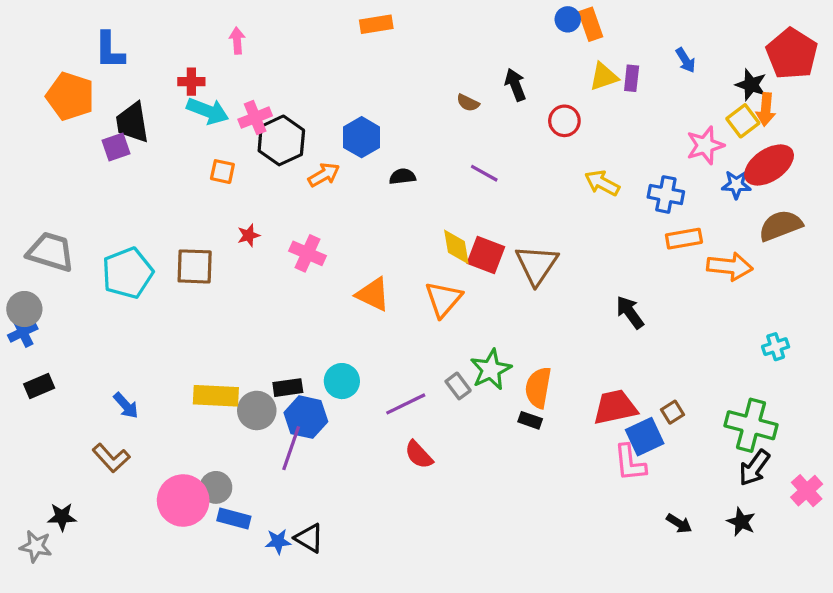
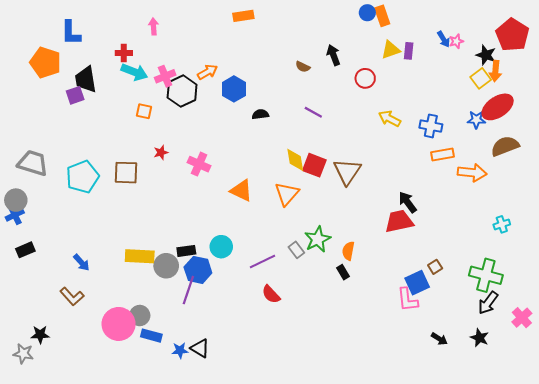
pink star: (705, 145) -> (456, 41), moved, size x0.6
orange arrow: (324, 175) -> (207, 72), moved
orange semicircle: (538, 388) -> (348, 251), size x0.7
red trapezoid: (615, 407) -> (399, 221), moved
black rectangle: (530, 420) -> (343, 272), turned 40

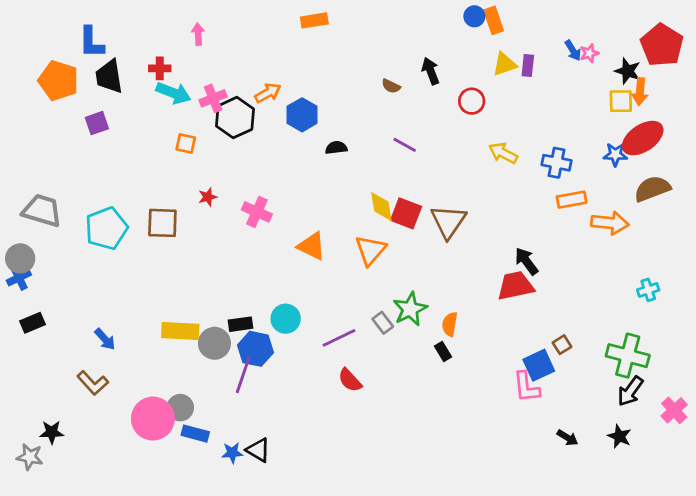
yellow square: (481, 78) -> (621, 101), turned 36
black trapezoid: (86, 79) -> (109, 76), moved

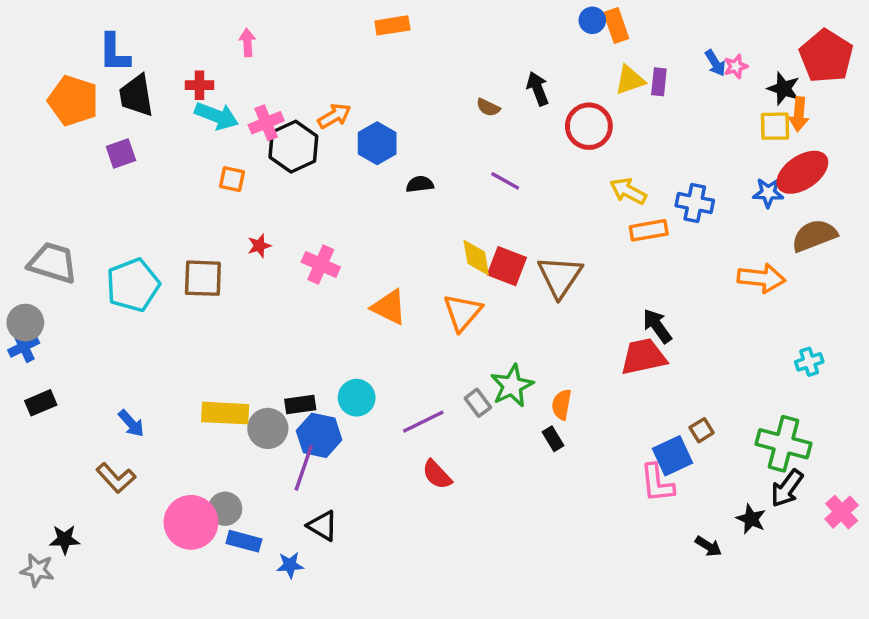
red circle: (472, 101) -> (589, 126), size x1.4
orange rectangle: (572, 200) -> (649, 230), moved
black star: (619, 436) -> (751, 519), moved
black triangle: (258, 450) -> (322, 526), moved

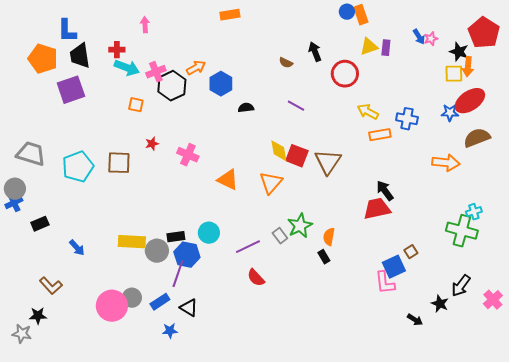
purple square: (121, 154) -> (71, 90), size x1.6
black rectangle: (41, 403) -> (40, 224), moved
green cross: (784, 444) -> (462, 231), moved
brown L-shape: (116, 478) -> (51, 286), moved
blue rectangle: (244, 541) -> (160, 302), moved, turned -48

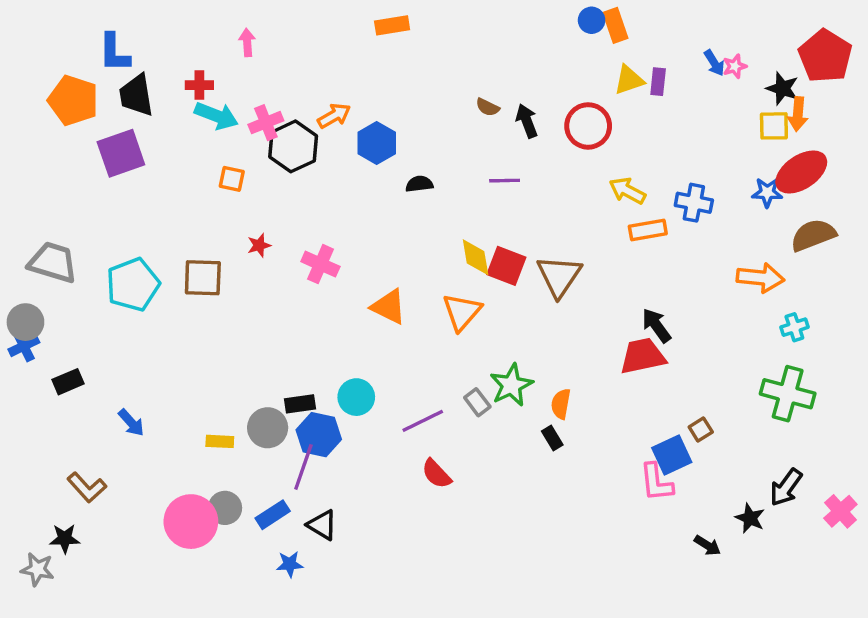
black arrow: (315, 52) -> (527, 121), moved
purple line: (296, 106) -> (505, 181), turned -30
cyan cross: (474, 212) -> (794, 327), moved
yellow rectangle: (132, 242) -> (220, 441), moved, size x0.6

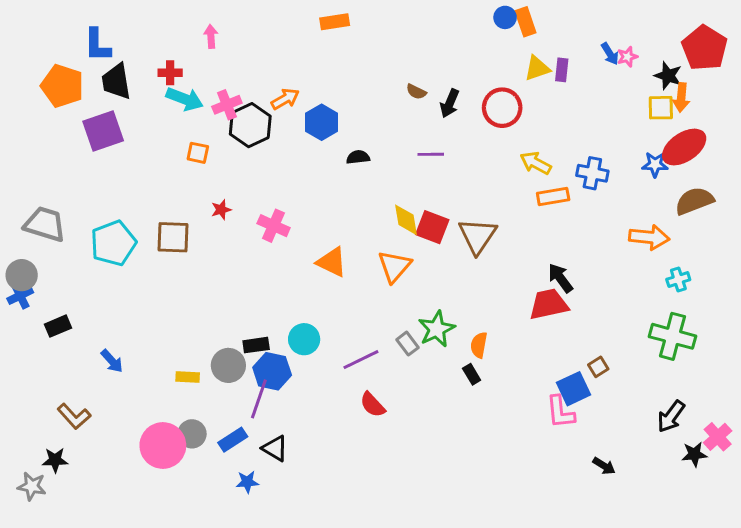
black arrow: (527, 121) -> (450, 103), turned -136
black star: (750, 518) -> (694, 454), moved, turned -30

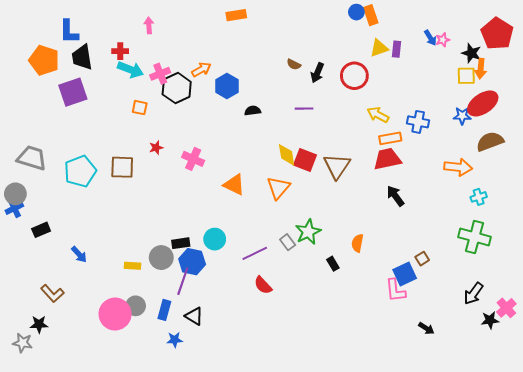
red trapezoid: (549, 304) -> (387, 159), moved
orange semicircle: (479, 345) -> (357, 243), moved
blue rectangle: (233, 440) -> (164, 310), turned -42

